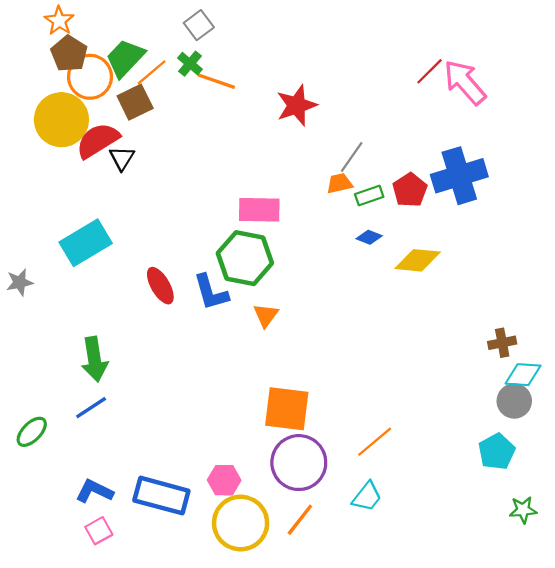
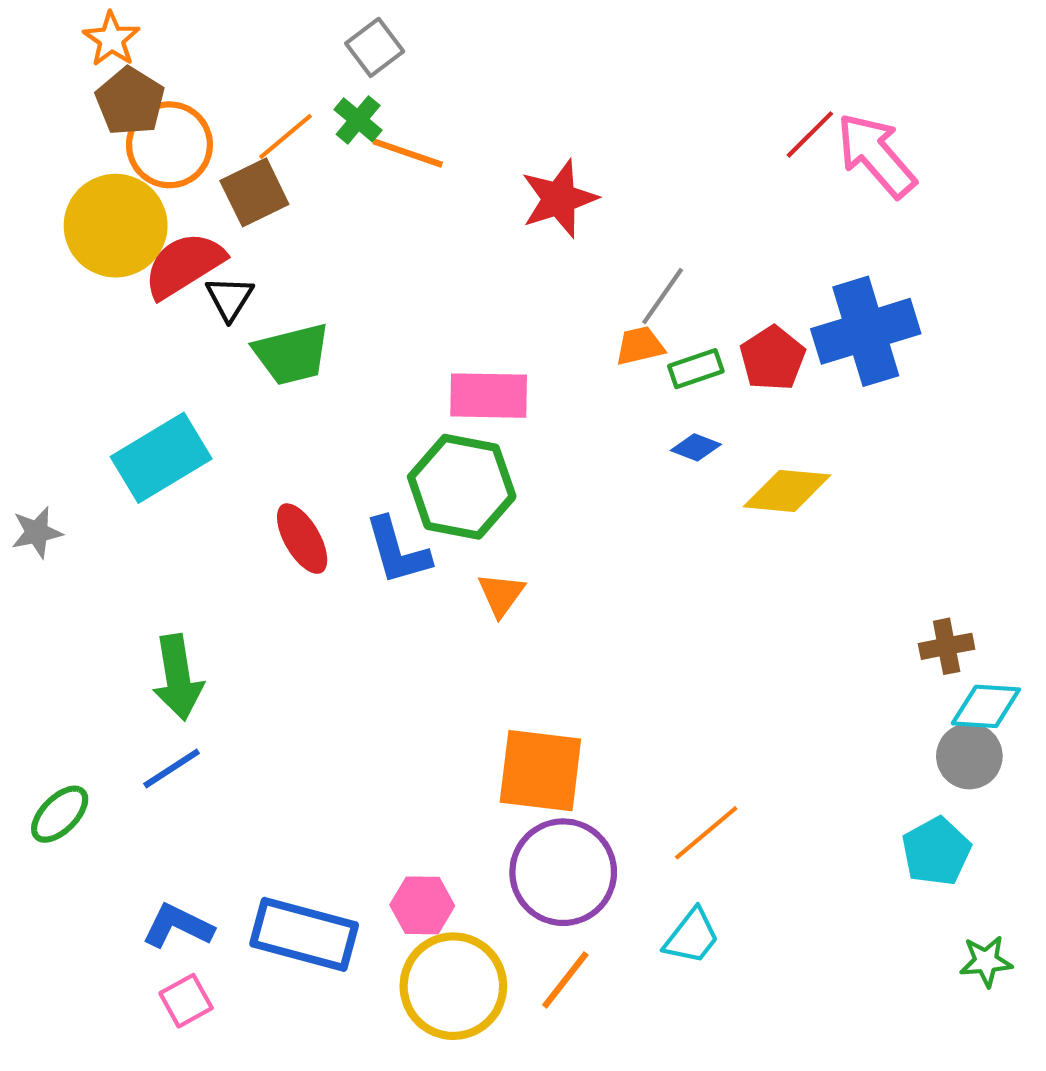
green trapezoid: (125, 58) -> (292, 354), moved, turned -147

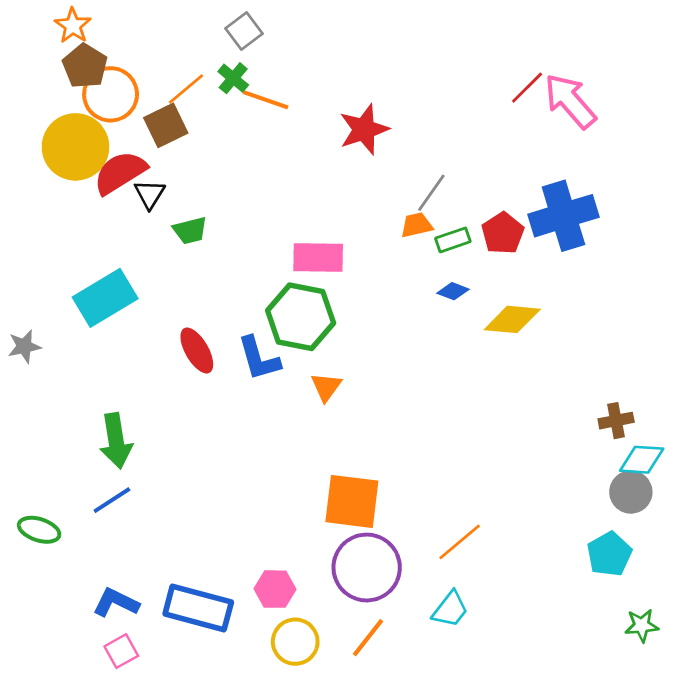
green trapezoid: (292, 354) -> (190, 231), size x0.7
green ellipse: (60, 814) -> (39, 530), turned 63
yellow circle: (453, 986) -> (295, 642), size x0.7

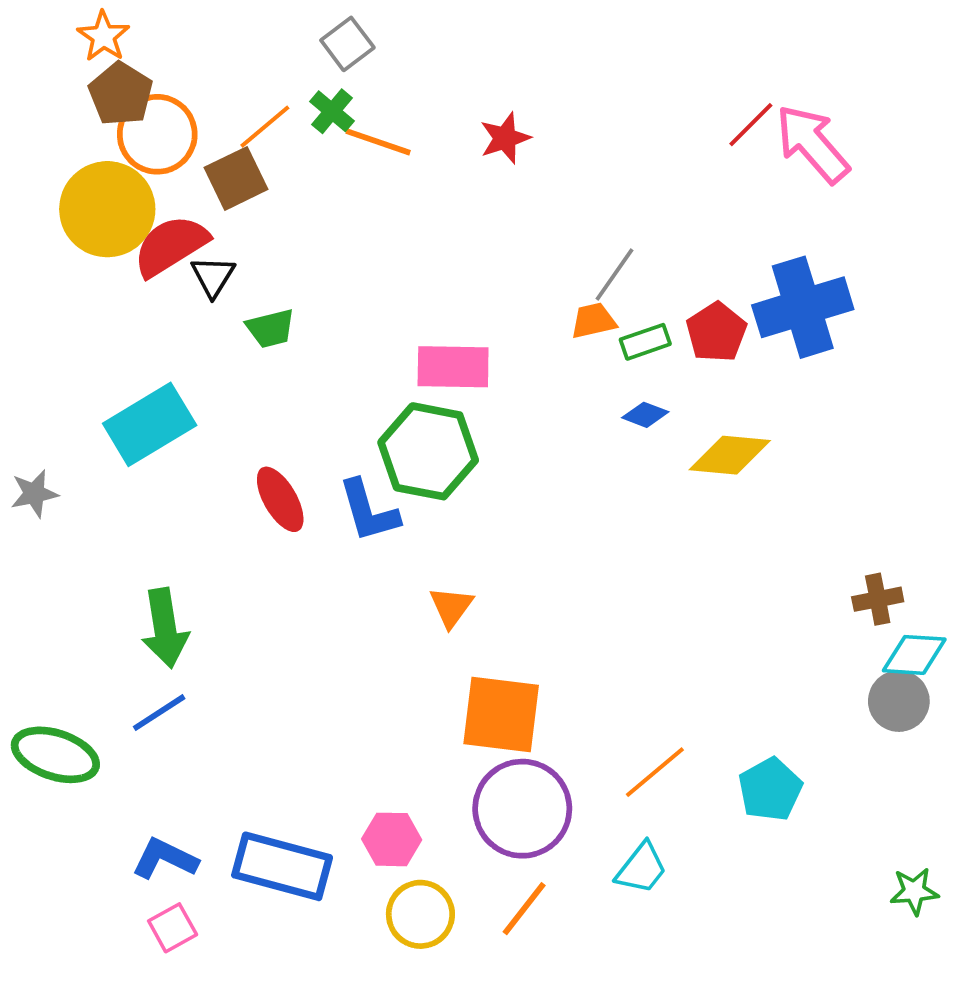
red star: (364, 129) -> (505, 138), moved, size x0.7
orange triangle: (326, 387) -> (451, 607), moved
green ellipse: (39, 530) -> (55, 755), size x1.4
cyan pentagon: (609, 554) -> (770, 789), moved

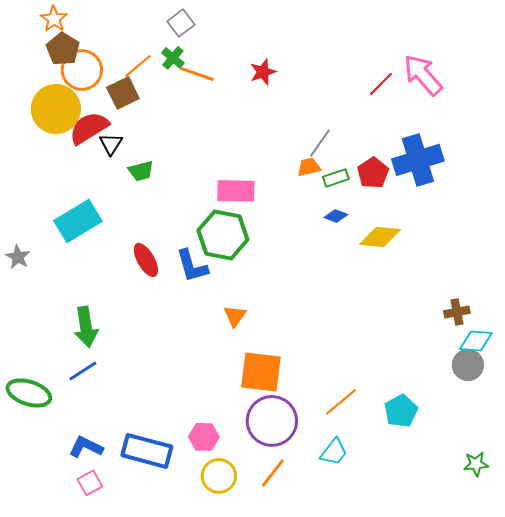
red line: (751, 125) -> (381, 84), moved
gray star: (34, 494) -> (18, 257), turned -30

